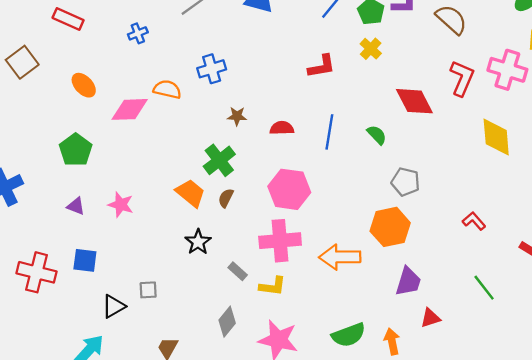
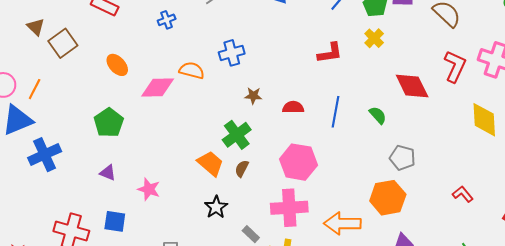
pink star: (121, 205) -> (149, 189), moved

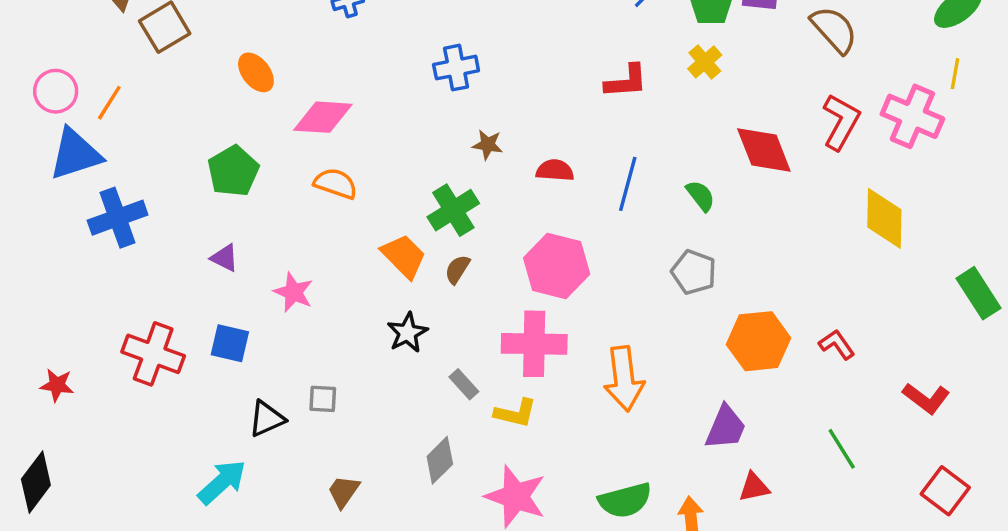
orange semicircle: (192, 70) -> (336, 184), moved
gray pentagon: (402, 158) -> (694, 272), moved
orange hexagon: (388, 198) -> (759, 341), moved
orange arrow: (342, 224) -> (624, 379), turned -102

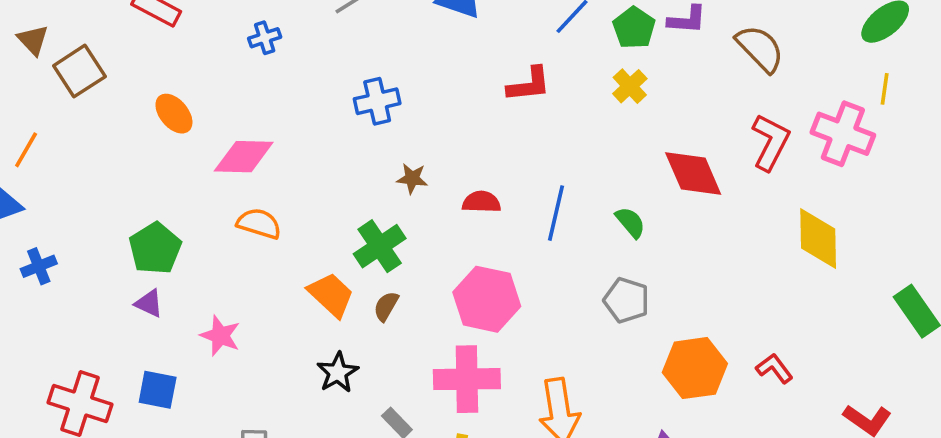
red L-shape: (626, 81) -> (529, 84), moved
green pentagon: (233, 171) -> (155, 248), moved
blue cross: (118, 218) -> (39, 266), size x0.6

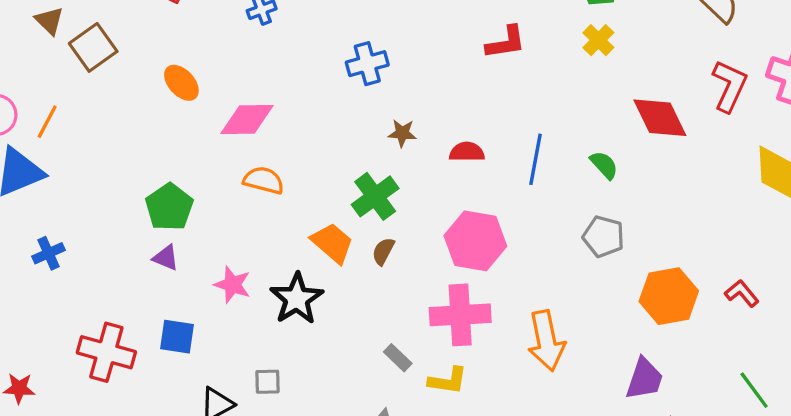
blue cross: (39, 266) -> (48, 253), moved
black star: (338, 373) -> (297, 299), moved, size x1.4

